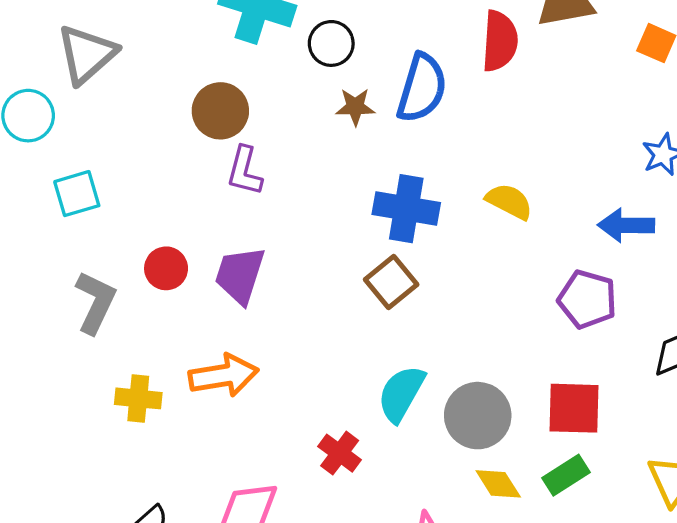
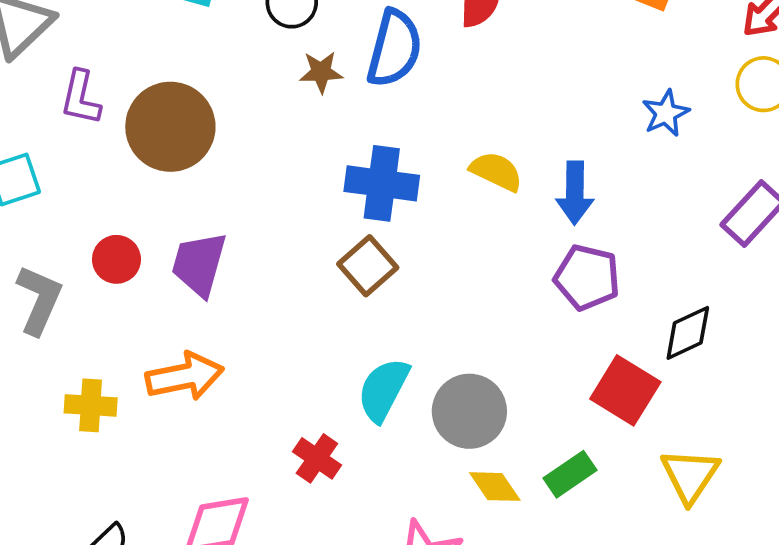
brown circle: (220, 111) -> (170, 127), moved, size x1.4
purple L-shape: (245, 171) -> (81, 98), moved
blue arrow: (626, 225) -> (575, 193), moved, turned -88
red square: (574, 408) -> (625, 390), moved, turned 32

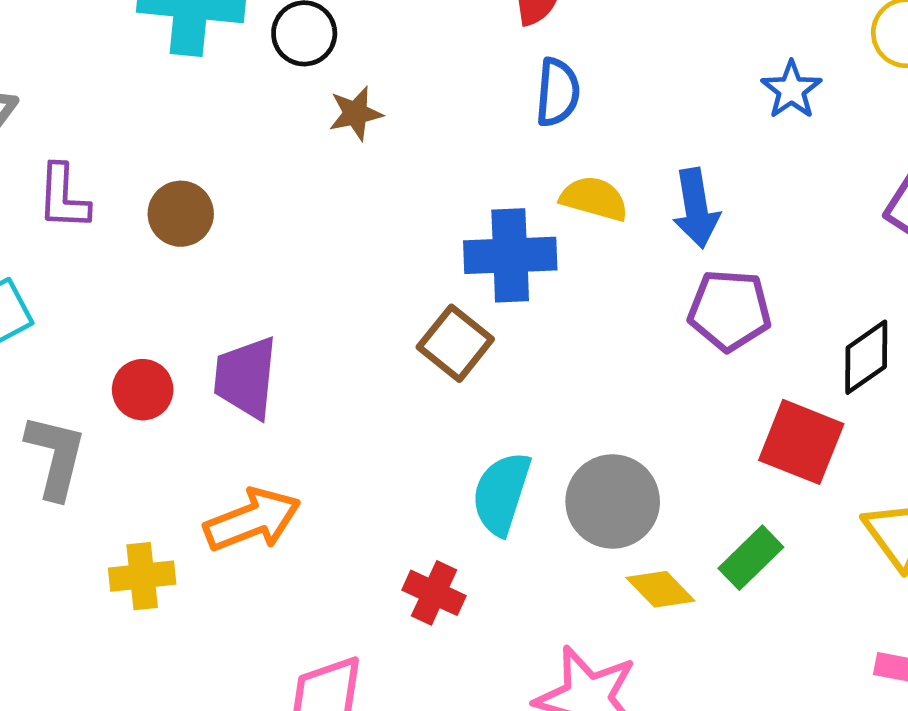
blue semicircle: (394, 48) -> (558, 92), moved, size x0.7
brown circle: (170, 127) -> (181, 214), size x0.6
blue cross: (382, 183) -> (510, 255), moved

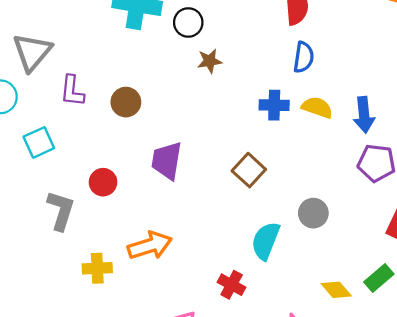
blue cross: (510, 255) -> (274, 105), moved, size x0.7
purple trapezoid: (246, 378) -> (167, 161), moved
gray circle: (613, 501) -> (313, 213), moved, size x0.7

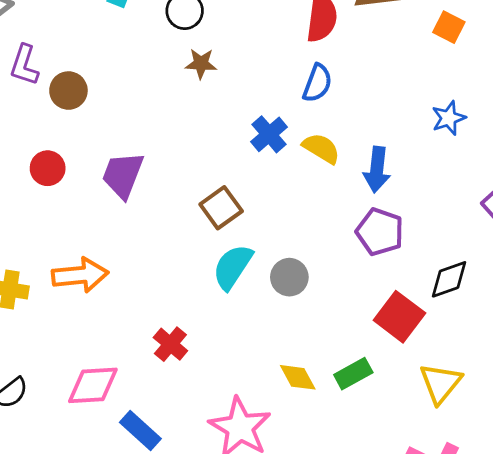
brown circle: (126, 102) -> (68, 91), moved
blue cross: (274, 105) -> (269, 134), turned 36
red circle: (103, 182) -> (48, 168), moved
cyan semicircle: (266, 241) -> (233, 267), moved

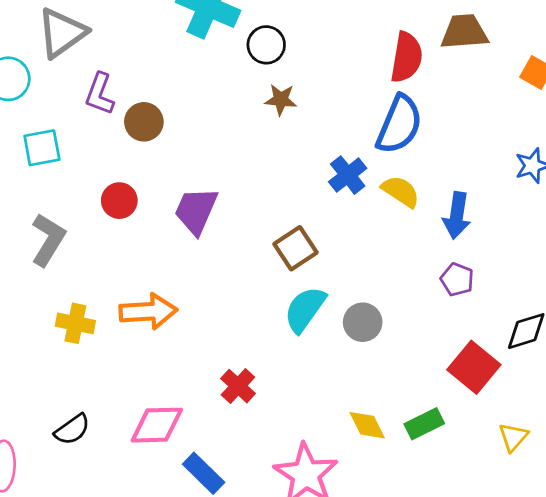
blue semicircle: (317, 83) -> (399, 124), size x1.5
purple pentagon: (380, 232) -> (457, 279), size x0.7
yellow triangle: (440, 383) -> (513, 437), size x0.7

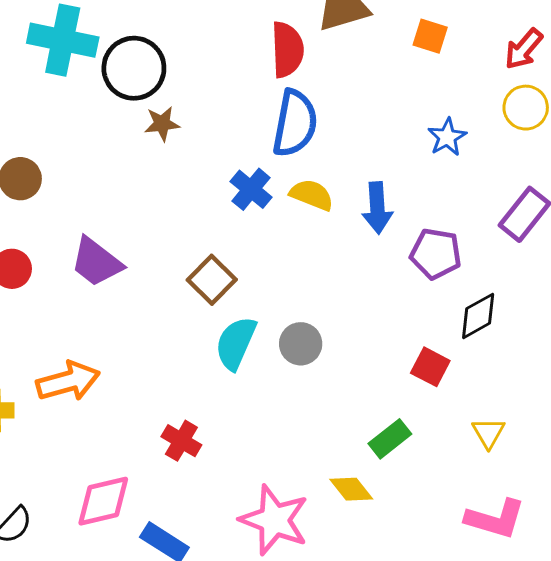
black circle: (266, 45) -> (134, 68), size x1.5
purple trapezoid: (196, 211) -> (96, 262), turned -64
purple pentagon: (457, 279) -> (436, 254), moved, size x1.4
red square: (474, 367) -> (430, 367), size x0.7
yellow diamond: (367, 425) -> (351, 489), moved

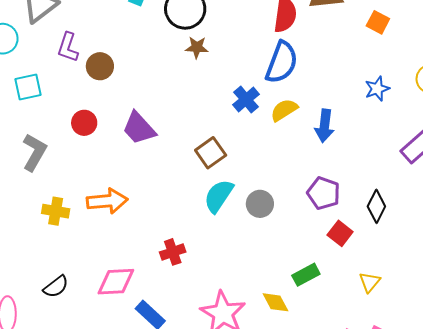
yellow semicircle: (312, 195) -> (284, 110), turned -64
purple pentagon: (436, 254) -> (324, 193), moved
black diamond: (478, 316) -> (376, 206), turned -44
red cross: (181, 441) -> (173, 252), turned 30

